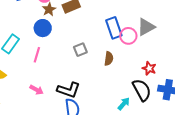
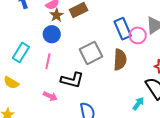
gray square: (80, 50) -> (91, 53), size x1.6
brown semicircle: (109, 59) -> (120, 60), size x1.5
black L-shape: (69, 90) -> (72, 80), moved

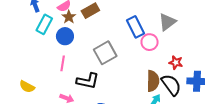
pink circle: (138, 35) -> (150, 42), moved
cyan rectangle: (21, 52) -> (44, 24), moved
brown semicircle: (120, 60) -> (153, 81), moved

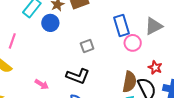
gray square: (105, 53) -> (87, 46), size x0.6
pink line: (63, 63) -> (12, 41), moved
black L-shape: (88, 81) -> (78, 76), moved

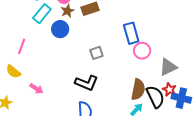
gray triangle: (154, 26) -> (168, 67), moved
red star: (155, 67) -> (169, 89), moved
pink arrow: (42, 84) -> (36, 89), moved

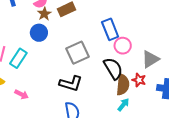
cyan rectangle: (42, 14) -> (18, 58), moved
gray square: (96, 53) -> (78, 53), size x1.6
red star: (169, 89) -> (139, 80), moved
black semicircle: (155, 97) -> (113, 68), moved

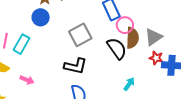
red star: (139, 80) -> (156, 58), moved
brown semicircle: (123, 85) -> (132, 38), moved

